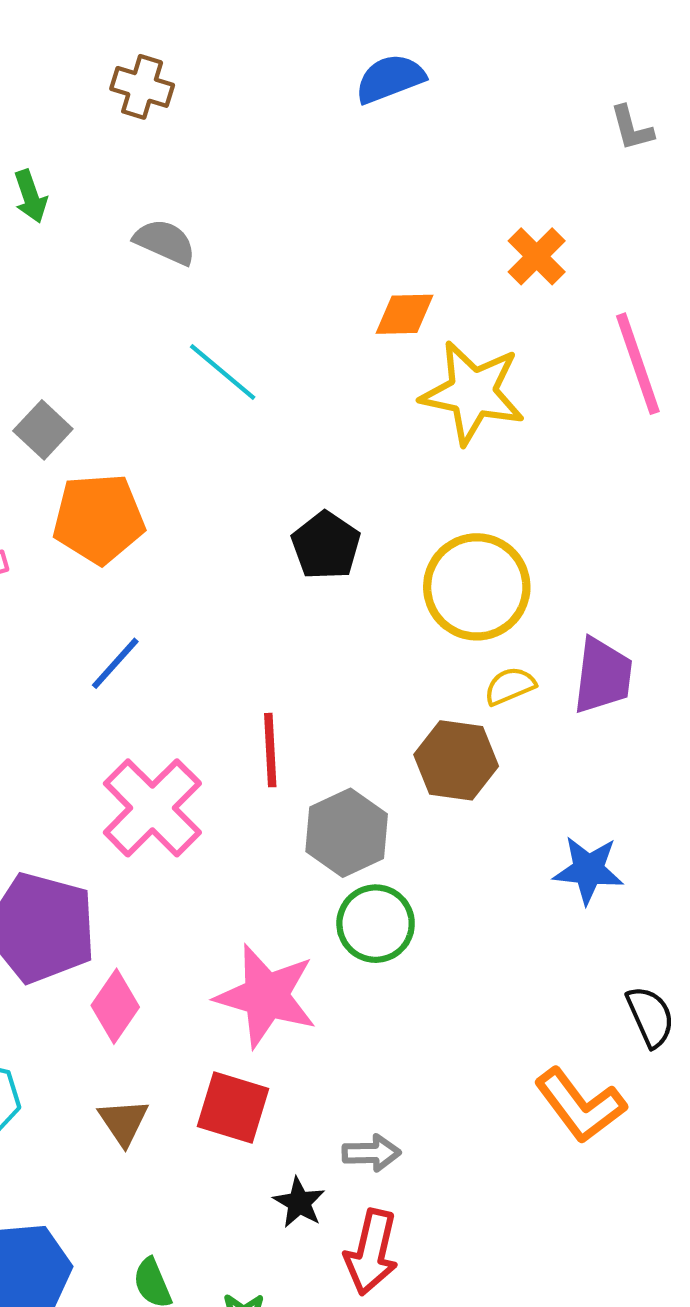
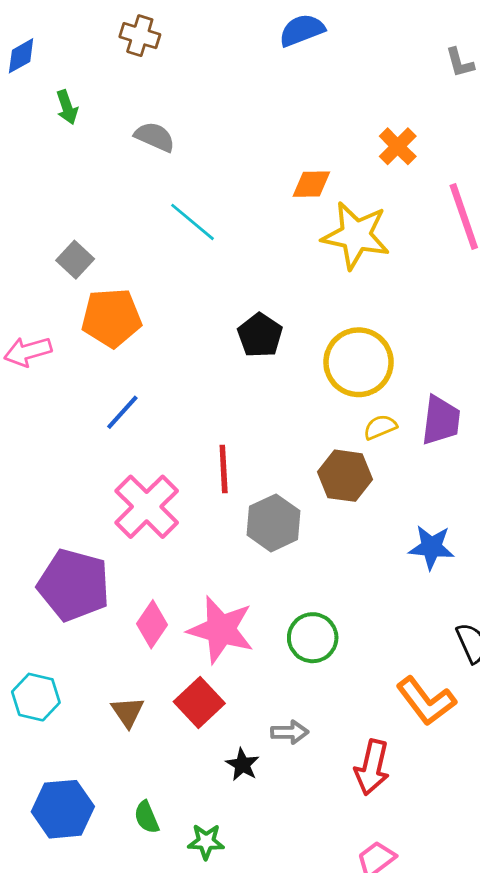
green circle: (376, 924) -> (313, 638), moved
pink diamond: (115, 1006) -> (152, 624), moved
red square: (233, 1108) -> (199, 702), turned 30
red arrow: (371, 1252) -> (372, 767), moved

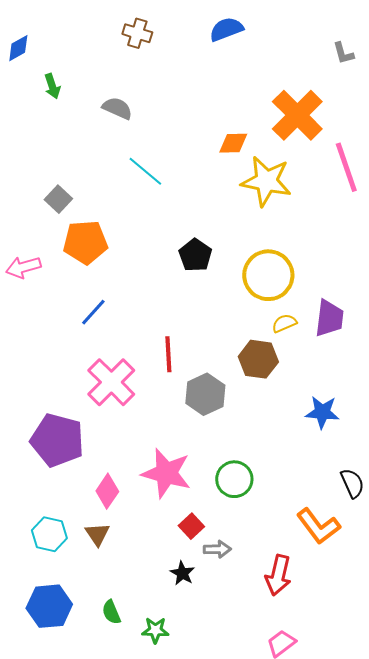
brown cross: (140, 36) -> (137, 33), moved
orange cross: (398, 146) -> (297, 115), size x1.8
pink diamond: (152, 624) -> (107, 491), moved
cyan hexagon: (36, 697) -> (49, 534), moved
red square: (199, 702) -> (191, 526), moved, size x0.7

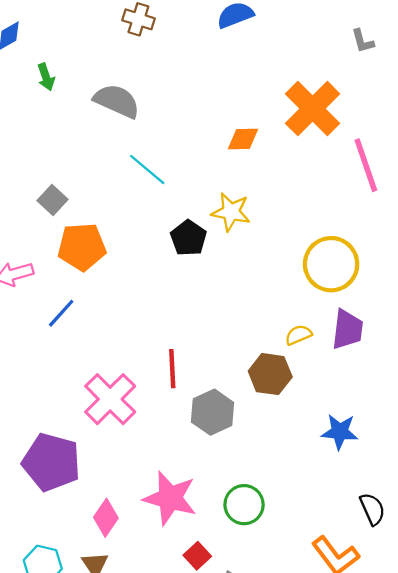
gray semicircle: (117, 108) -> (117, 101), size x1.4
yellow star: (266, 181) -> (231, 212), moved, size x0.7
black pentagon: (195, 255) -> (189, 238), moved
yellow circle: (268, 275) -> (331, 264), moved
blue line: (93, 312) -> (61, 313), moved

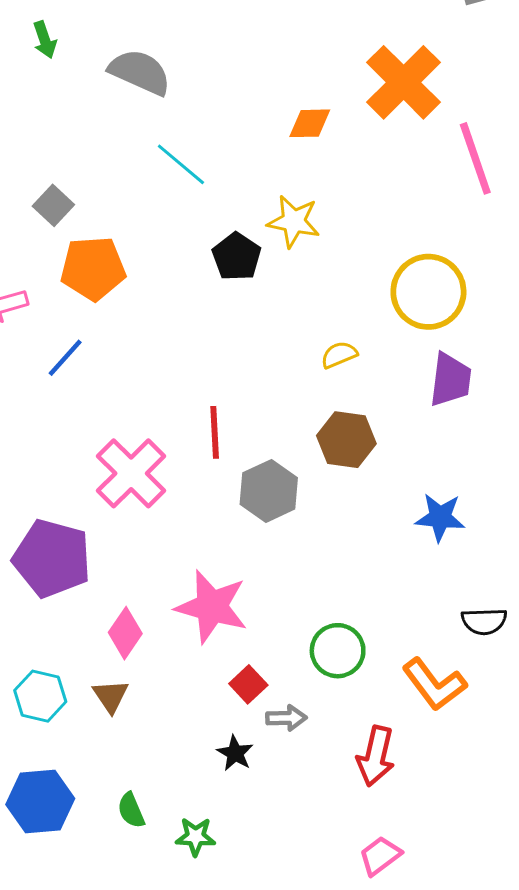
yellow semicircle: (298, 335) -> (339, 355), moved
green circle: (244, 505) -> (338, 651), moved
black semicircle: (372, 509) -> (484, 621), turned 112

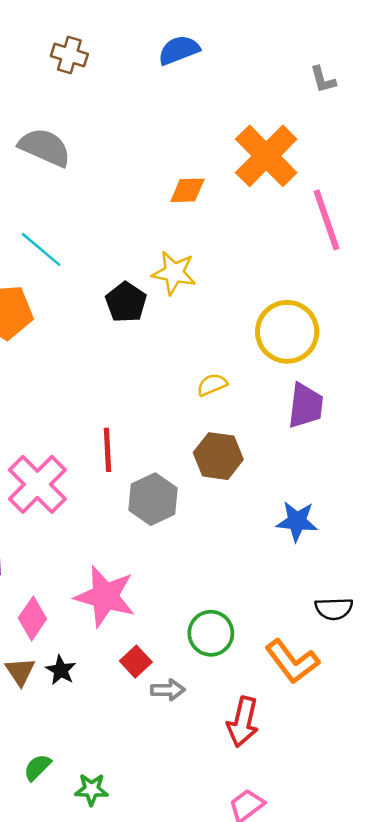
cyan line: (181, 164) -> (41, 249), moved
black star: (235, 753) -> (61, 670), moved
green semicircle: (131, 810) -> (37, 767), turned 68

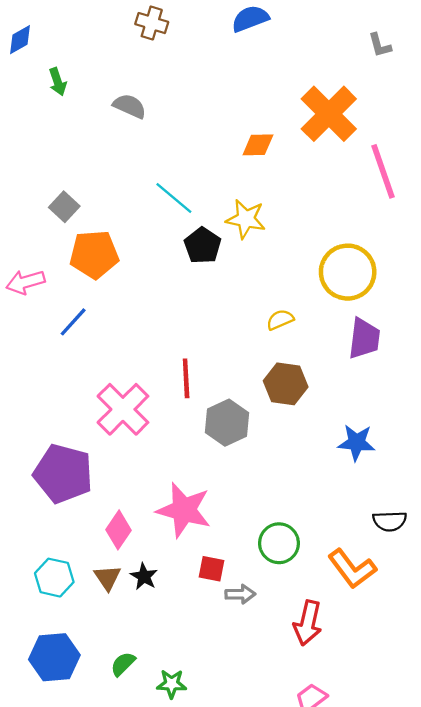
gray semicircle: (45, 147) -> (130, 106), size x0.7
cyan line: (41, 249) -> (174, 198), moved
red square: (136, 662) -> (211, 569), turned -36

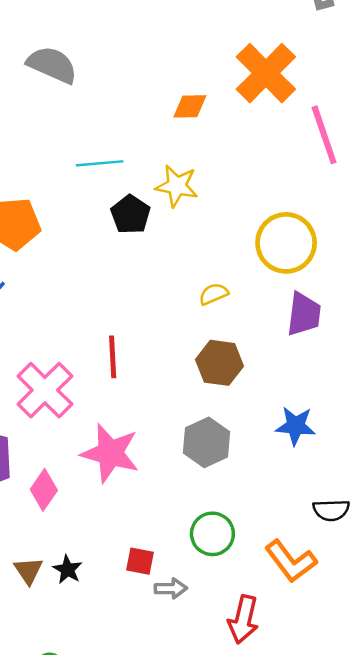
gray semicircle: (130, 106) -> (52, 65), size x1.4
cyan line: (174, 198) -> (100, 163), turned -45
gray hexagon: (227, 423) -> (206, 442), moved
pink star: (184, 510) -> (110, 453), moved
pink diamond: (118, 530) -> (44, 490), moved

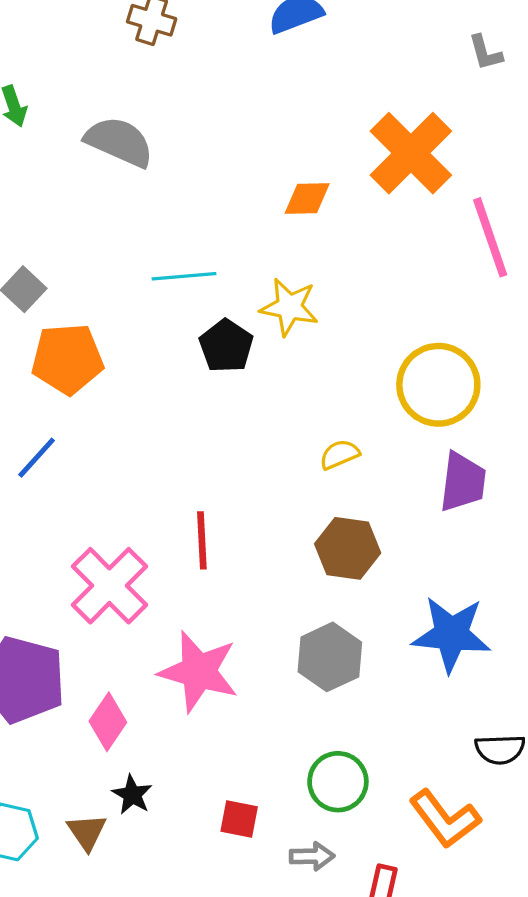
blue star: (296, 426) -> (451, 634), size x1.4
black star: (68, 569) -> (132, 795), moved
gray arrow: (171, 588) -> (312, 856), moved

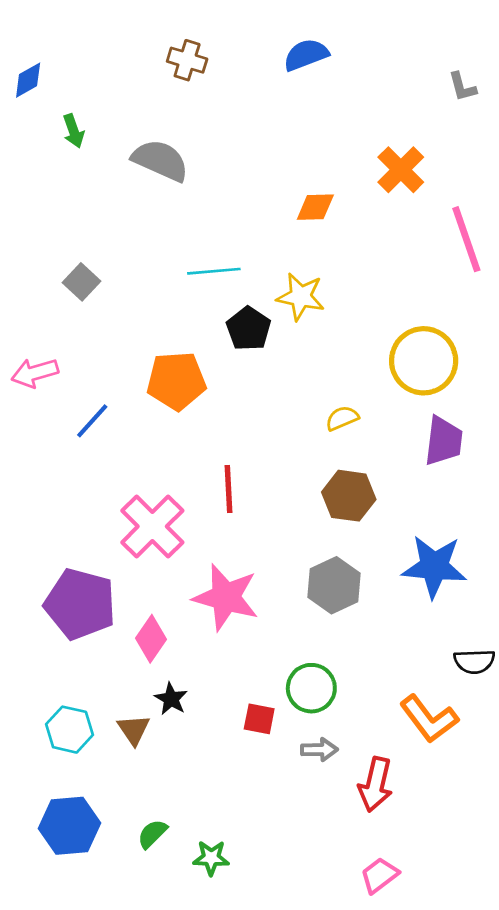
orange cross: (411, 153) -> (401, 170), size x0.7
orange pentagon: (67, 359) -> (176, 381), moved
green circle: (338, 782) -> (311, 688), moved

